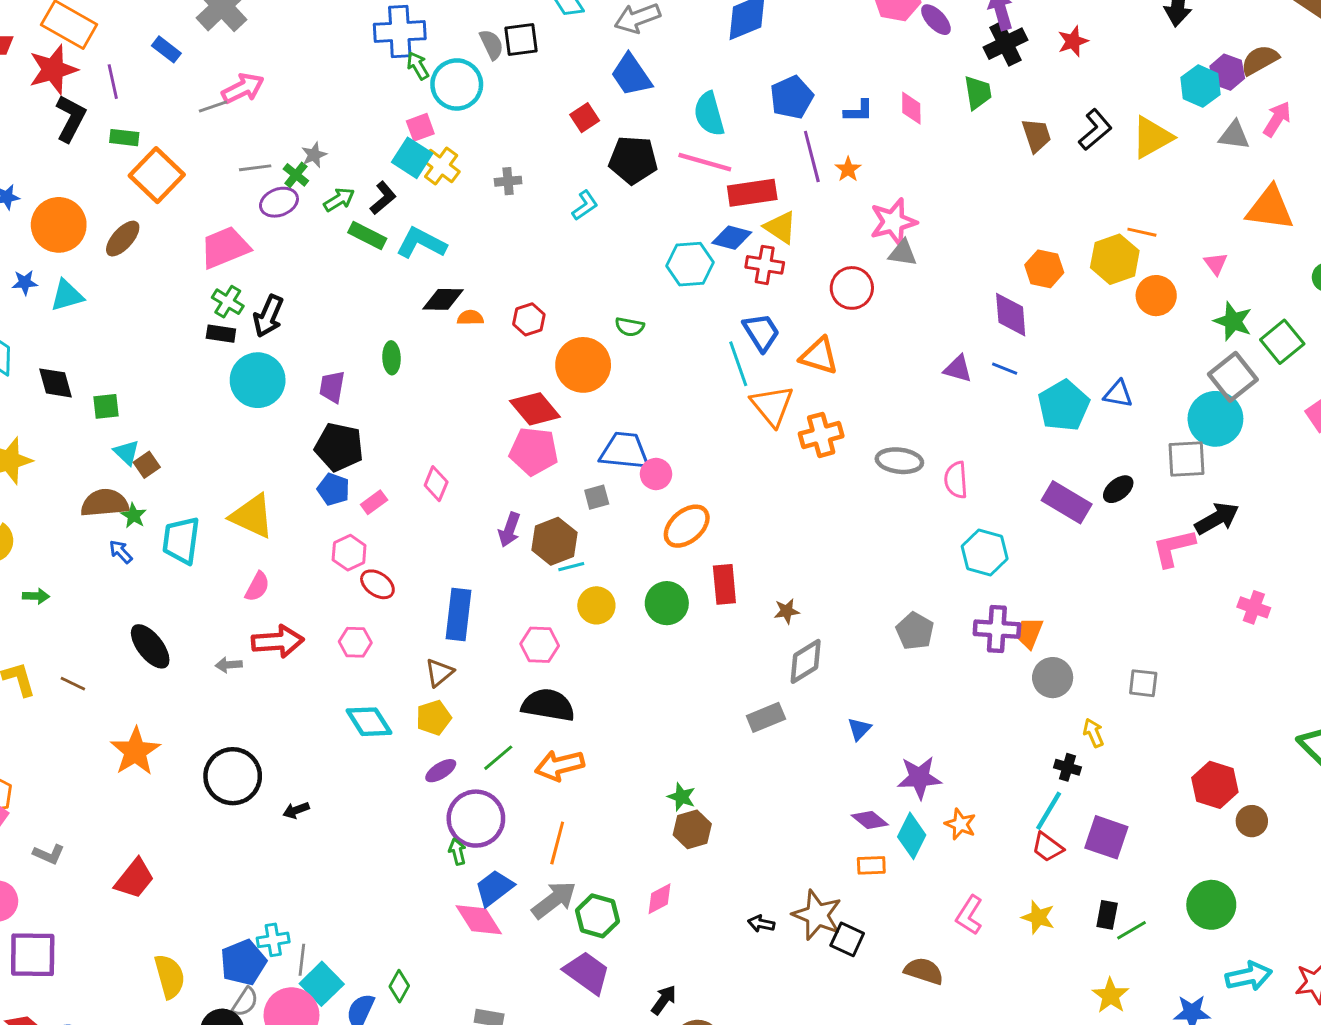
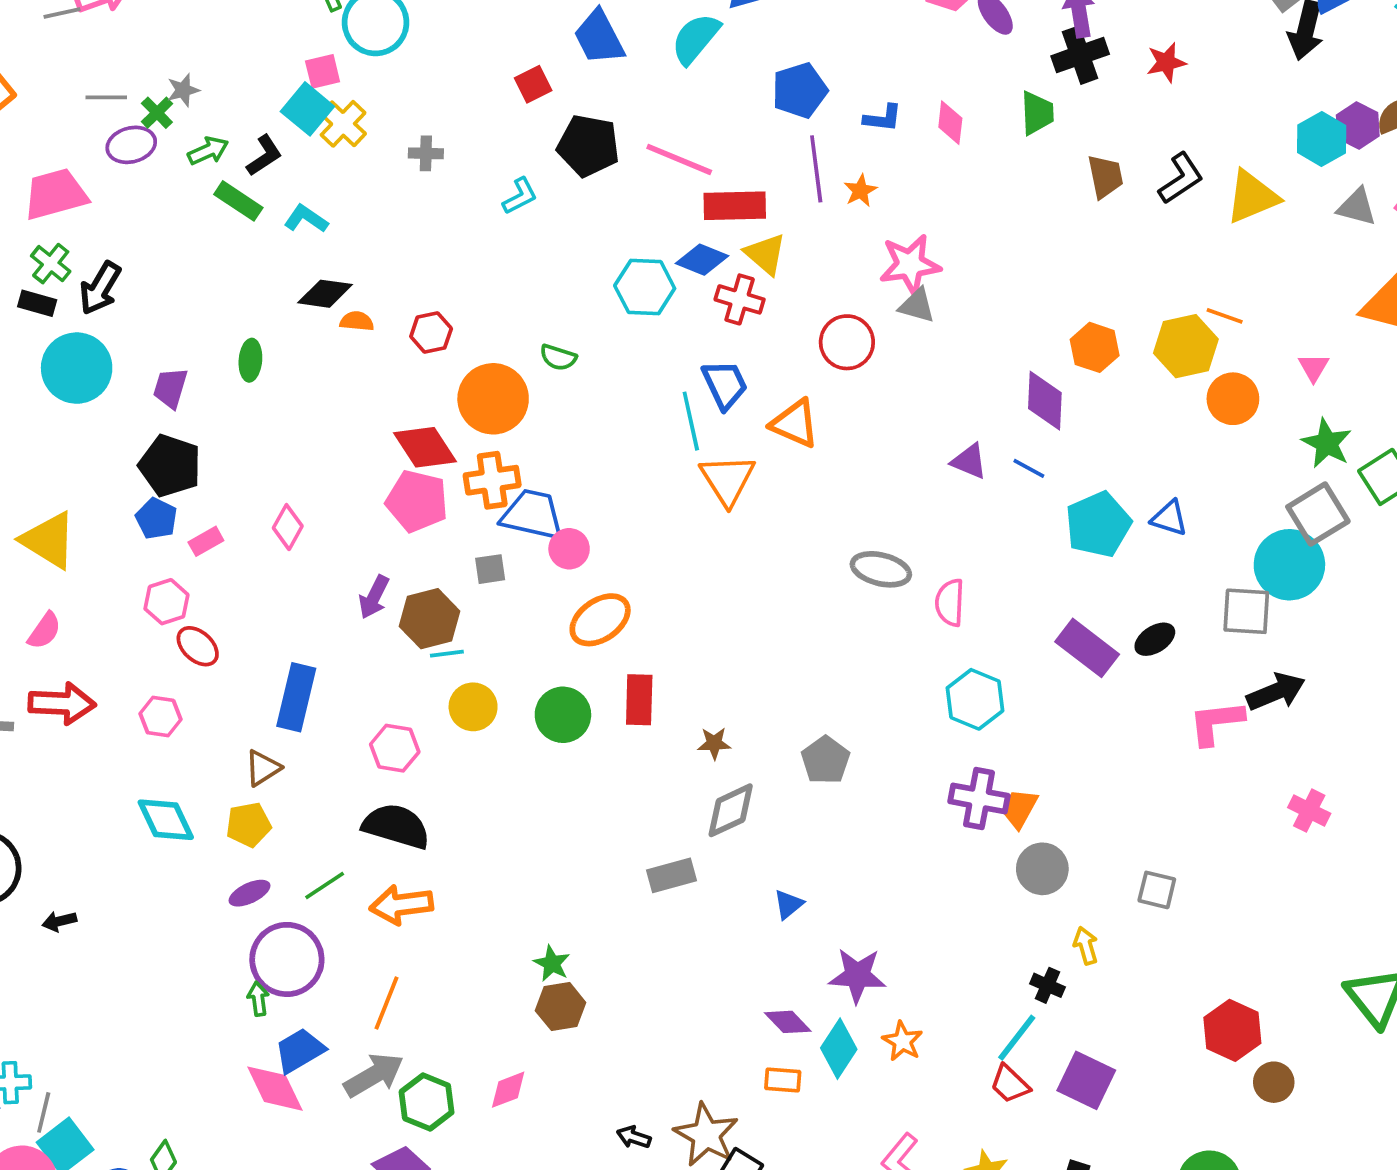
cyan semicircle: (709, 114) -> (696, 39), moved, turned 48
cyan L-shape: (421, 243) -> (306, 219), size x0.7
orange cross: (821, 435) -> (492, 480), moved
gray pentagon: (915, 631) -> (825, 760), moved

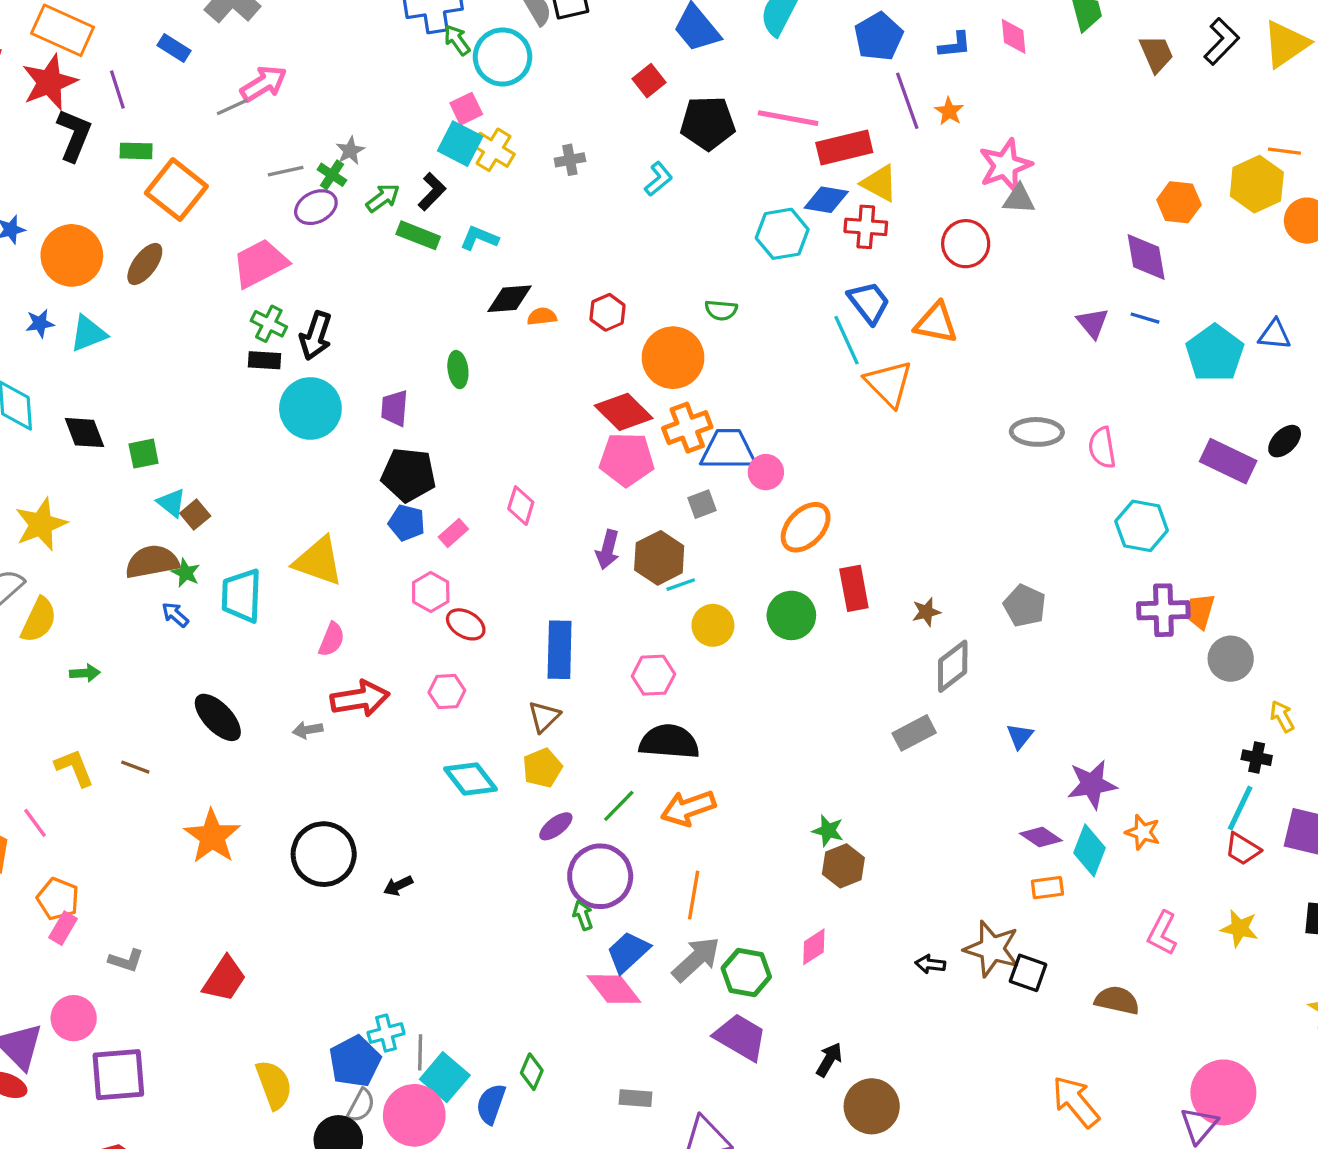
purple triangle: (969, 461) -> (1093, 323), turned 40

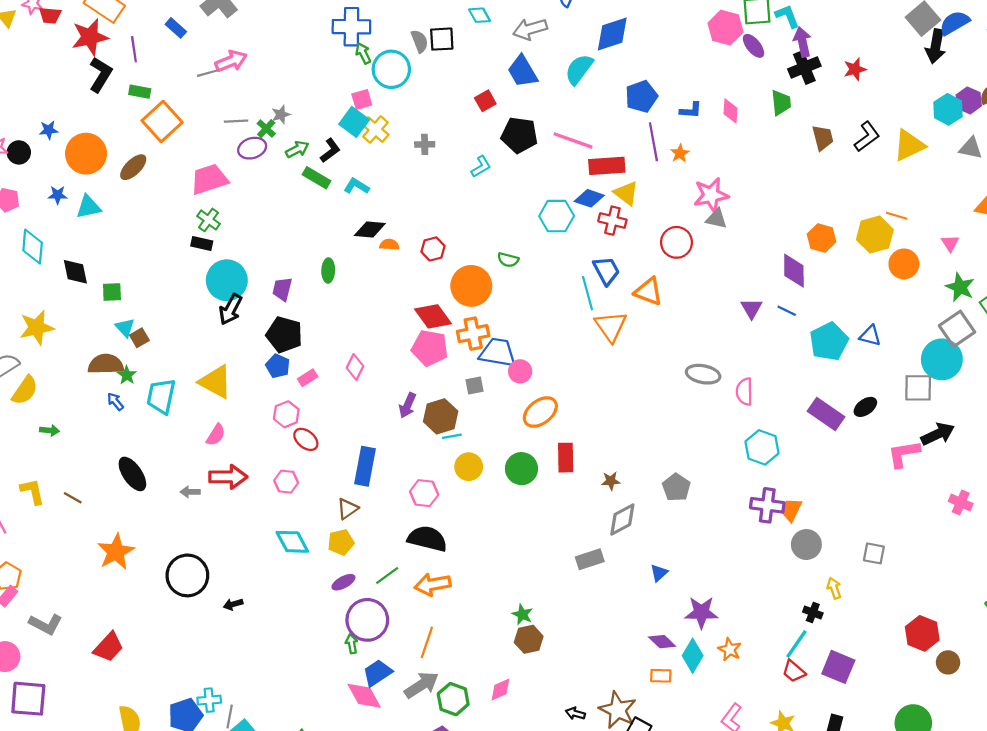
black arrow: (316, 336) -> (231, 309), moved
gray L-shape: (126, 960) -> (46, 624), size x1.4

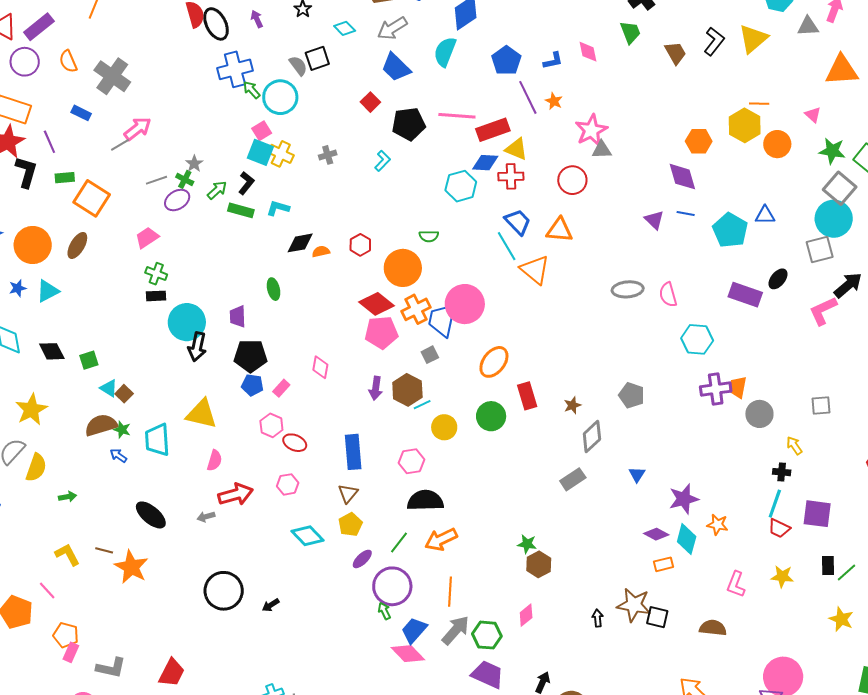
pink trapezoid: (209, 179) -> (147, 238), size x0.7
blue trapezoid: (498, 353) -> (442, 320), turned -72
pink circle: (520, 371) -> (465, 304), moved, size x1.8
orange star: (116, 552) -> (131, 567), moved
black arrow: (575, 714) -> (598, 618), turned 84

